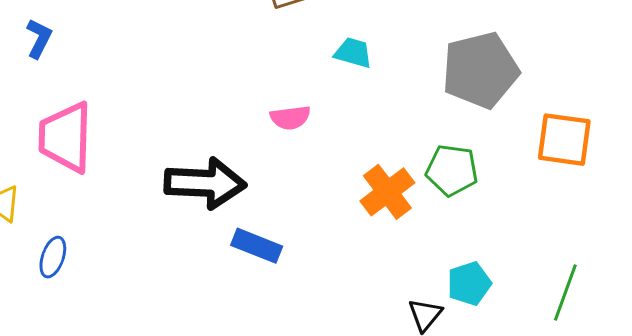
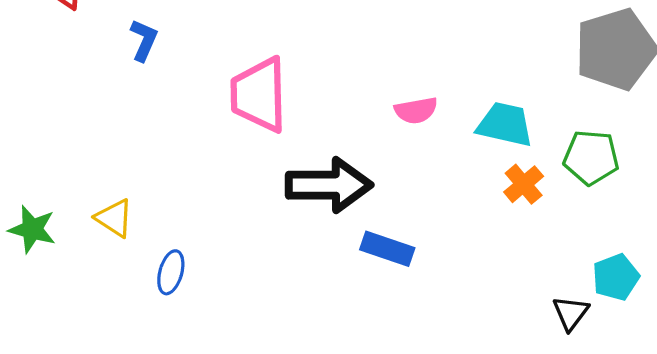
cyan trapezoid: (353, 53) -> (505, 124), moved, size x1.4
pink trapezoid: (66, 137) -> (259, 95), moved
orange cross: (387, 192) -> (524, 184), size x0.7

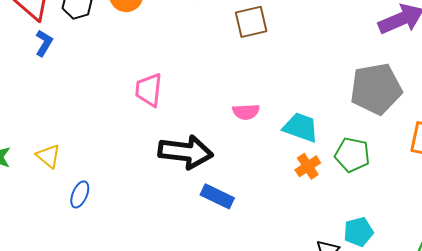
blue L-shape: (144, 40) -> (44, 43), moved
pink trapezoid: (259, 95) -> (149, 90), size x0.7

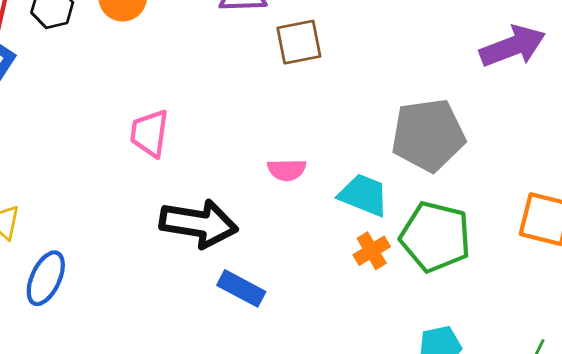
gray pentagon: (376, 89) -> (428, 135), moved
green pentagon: (352, 155) -> (435, 237), size x1.4
blue ellipse: (80, 194) -> (46, 278), size x1.4

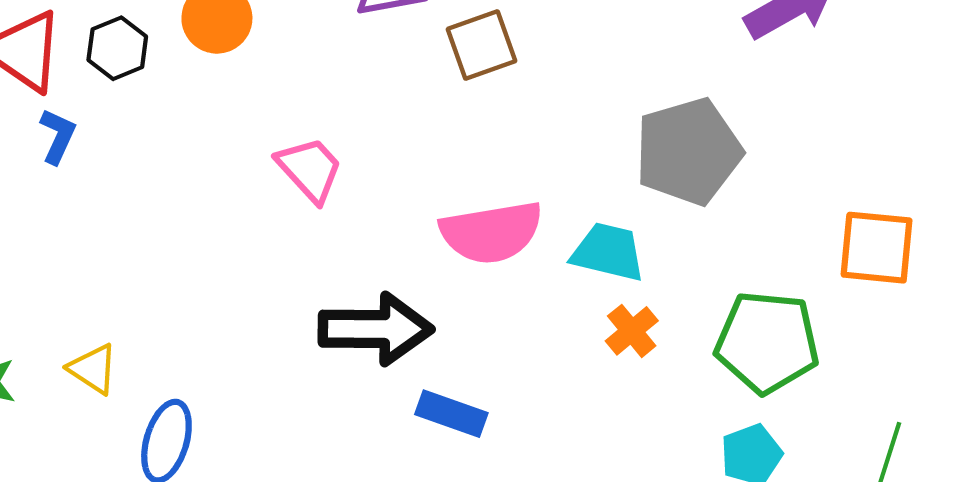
pink trapezoid: (150, 133) -> (310, 169), moved, turned 138
pink semicircle: (287, 170) -> (491, 232), size x1.8
green pentagon: (435, 237) -> (767, 342), moved

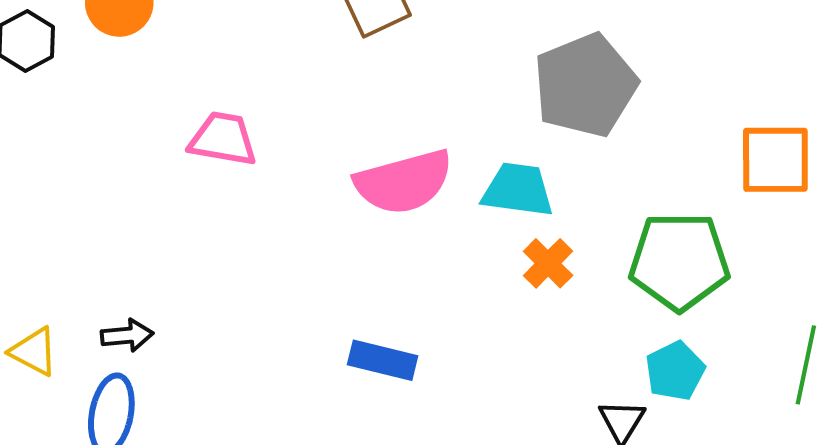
pink trapezoid: (310, 169) -> (223, 139), turned -32
black arrow: (376, 329) -> (127, 335), moved, size x0.5

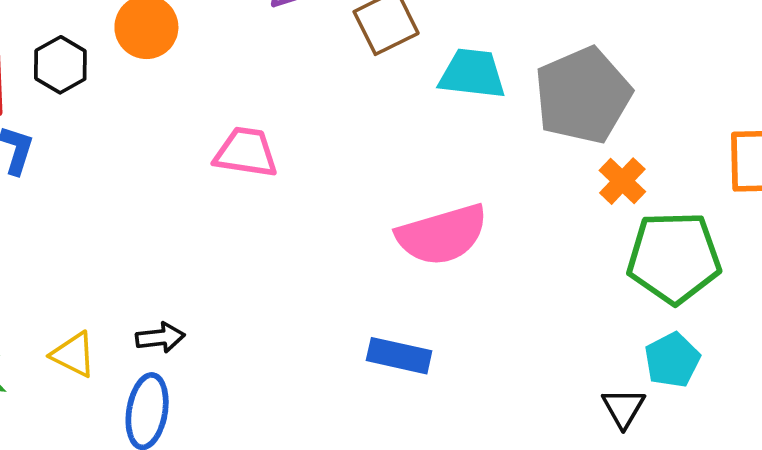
pink semicircle: (404, 182) -> (442, 235), moved
cyan trapezoid: (518, 190) -> (472, 74), moved
orange cross: (548, 263) -> (622, 181), moved

